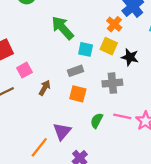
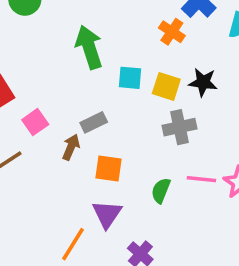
green arrow: (63, 28) -> (89, 47), turned 30
yellow square: (109, 46) -> (166, 86), moved
gray rectangle: (76, 71) -> (94, 122), moved
orange square: (78, 94) -> (109, 169), moved

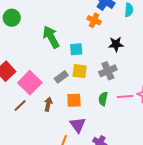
yellow square: (166, 86) -> (80, 71), moved
pink square: (35, 122) -> (30, 83), size x1.6
brown arrow: (71, 147) -> (48, 104), moved
green semicircle: (161, 190) -> (103, 99), moved

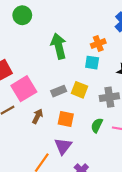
orange cross: (94, 20) -> (98, 43), moved, turned 32
cyan square: (76, 49) -> (92, 63), moved

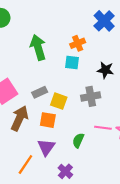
yellow square: (79, 90) -> (59, 101), moved
brown arrow: (38, 116) -> (20, 118), size x1.6
green semicircle: (97, 125) -> (78, 140), moved

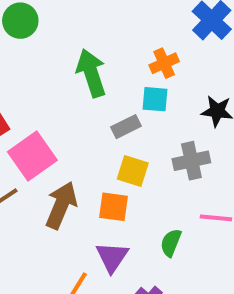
gray rectangle: (40, 92) -> (126, 127), moved

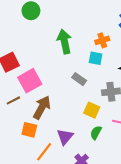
gray rectangle: (126, 127) -> (79, 79), moved, turned 56
yellow square: (133, 171) -> (92, 110), moved
orange square: (114, 207) -> (29, 130), moved

